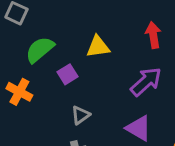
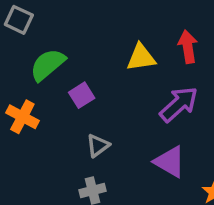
yellow triangle: (98, 47) -> (141, 58), moved

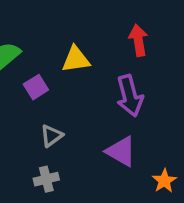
yellow triangle: (141, 58) -> (76, 59), moved
purple arrow: (179, 104) -> (130, 96), turned 117

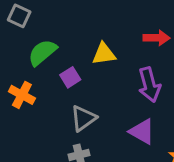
red arrow: (138, 40) -> (157, 38), turned 100
gray triangle: (52, 136) -> (83, 118), size x1.4

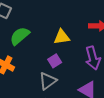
purple square: (70, 77) -> (55, 61), moved

